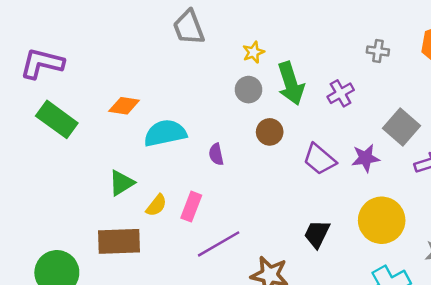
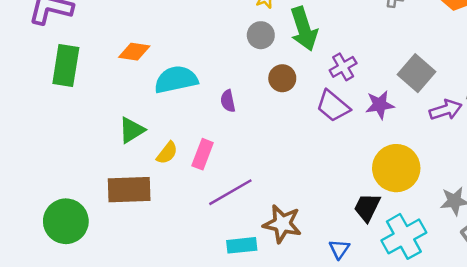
purple cross: (341, 93) -> (343, 67), moved
green rectangle: (57, 119) -> (66, 66), turned 63
black trapezoid: (317, 234) -> (367, 207), moved

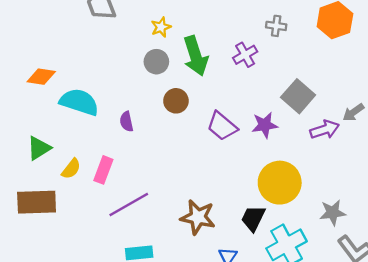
purple cross: (343, 67) -> (245, 55), moved
cyan semicircle: (176, 79) -> (79, 102), turned 30
brown star: (282, 224) -> (198, 217), moved

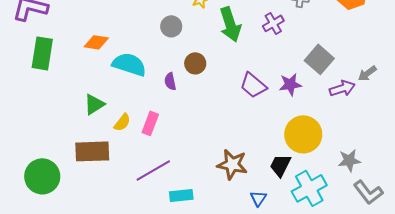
gray circle: (156, 62) -> (171, 26), moved
brown circle: (176, 101) -> (195, 63), moved
purple line: (129, 204) -> (153, 170), moved

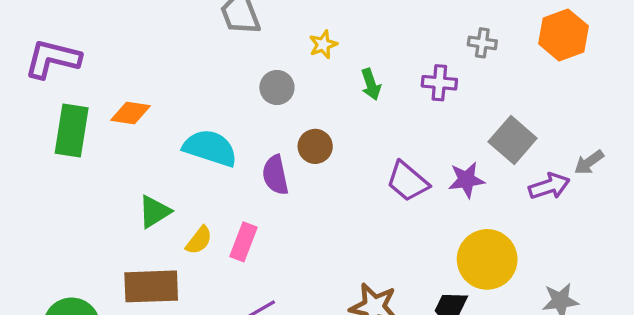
purple cross: (273, 23) -> (439, 83), turned 35
green arrow: (230, 24) -> (371, 84), size x0.6
orange diamond: (96, 42) -> (131, 113), moved
purple semicircle: (170, 81) -> (275, 175), size x1.4

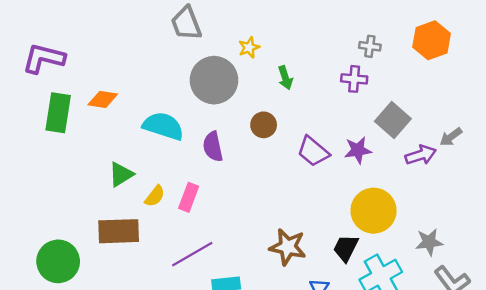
purple cross: (439, 83) -> (354, 79), moved
gray circle: (277, 87) -> (214, 80), size x1.8
brown circle: (315, 146) -> (264, 125), moved

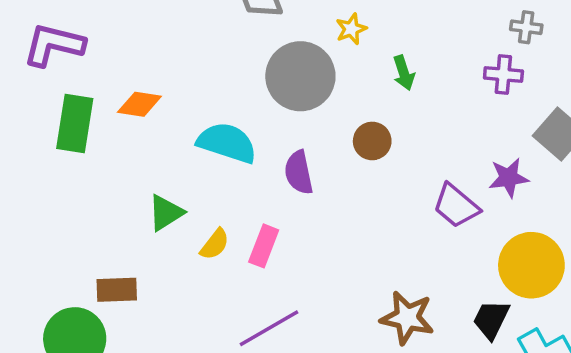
purple trapezoid: (313, 151) -> (456, 206), moved
brown rectangle: (119, 231) -> (117, 290), moved, size x0.7

